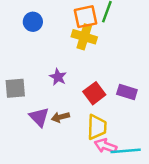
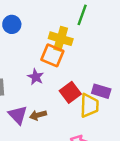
orange square: (86, 17) -> (52, 55), moved, turned 35
yellow trapezoid: (97, 127) -> (89, 105), moved

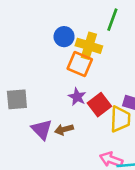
blue circle: (12, 24) -> (64, 37), moved
purple star: (36, 77) -> (77, 97), moved

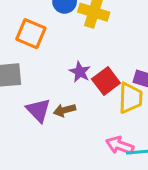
orange square: (80, 64) -> (31, 34), moved

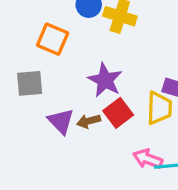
purple star: (80, 72) -> (105, 80), size x1.5
red square: (106, 81) -> (118, 113), moved

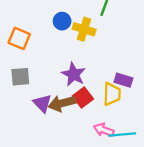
orange square: (53, 39) -> (19, 38), moved
brown arrow: (89, 121) -> (62, 103), size x1.6

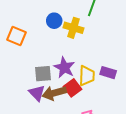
gray square: (20, 77) -> (43, 74), moved
yellow trapezoid: (112, 94) -> (87, 76), moved

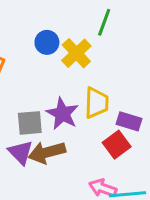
yellow cross: (74, 28) -> (76, 53), turned 30
yellow trapezoid: (87, 76) -> (96, 103), moved
red square: (73, 88) -> (117, 145), moved

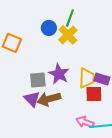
green line: (104, 22) -> (70, 18), moved
yellow trapezoid: (96, 103) -> (87, 78), moved
red square: (117, 145) -> (94, 94), turned 36

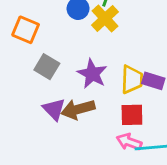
gray square: (38, 80) -> (47, 67), moved, turned 36
red square: (94, 94) -> (132, 115), moved

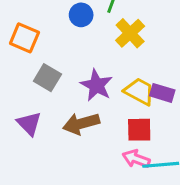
yellow cross: (105, 18) -> (130, 33), moved
yellow trapezoid: (132, 79) -> (139, 91), turned -64
purple triangle: (54, 109) -> (29, 124), moved

